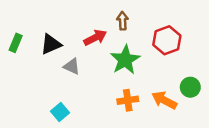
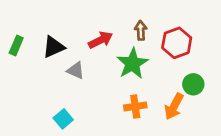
brown arrow: (123, 21) -> (141, 30), moved
green circle: (190, 87) -> (193, 84), moved
orange arrow: (164, 100) -> (174, 106), turned -90

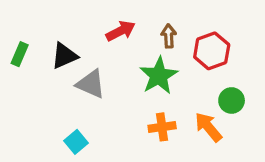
red arrow: (101, 40) -> (121, 31), moved
gray triangle: (76, 70) -> (91, 84), size x1.4
orange arrow: (174, 106) -> (208, 127), turned 112

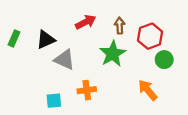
green circle: (232, 100) -> (164, 60), moved
orange cross: (162, 127) -> (87, 90), moved
cyan square: (76, 142) -> (54, 101), turned 35

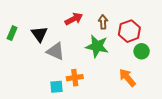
black triangle: (46, 40) -> (39, 34), turned -42
green star: (113, 54) -> (97, 46), turned -30
cyan square: (54, 101) -> (57, 87), moved

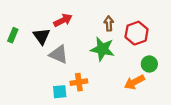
red arrow: (74, 19) -> (63, 20), moved
green circle: (142, 51) -> (149, 64), moved
orange arrow: (127, 78) -> (134, 82), turned -78

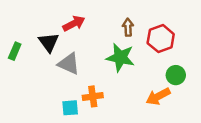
green rectangle: (13, 35) -> (15, 51), moved

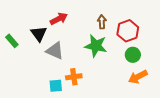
green rectangle: (15, 51) -> (12, 41), turned -64
green circle: (176, 75) -> (133, 55), moved
orange arrow: (158, 96) -> (138, 77), moved

